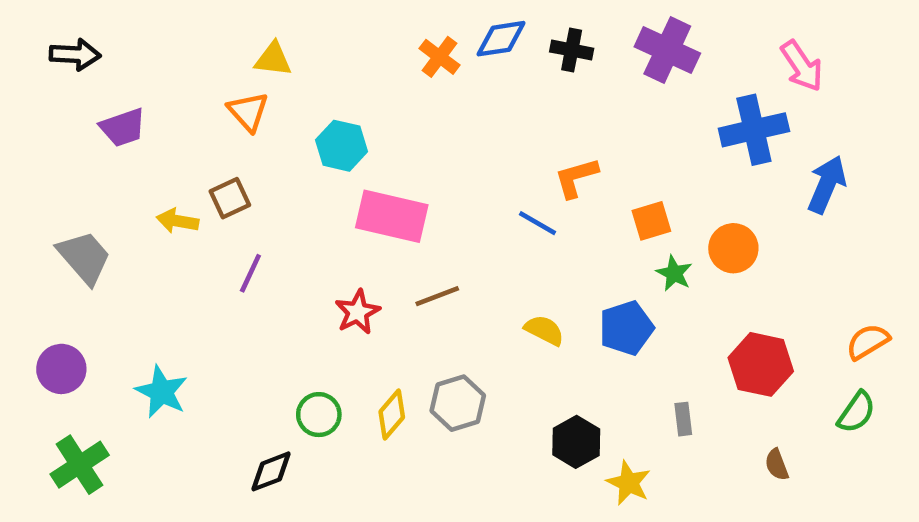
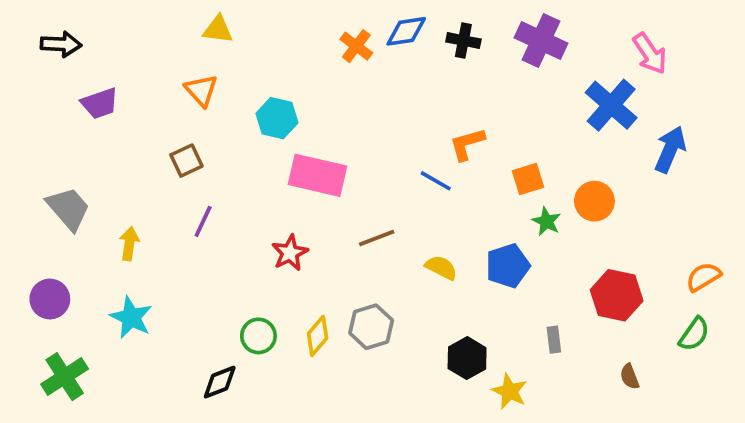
yellow triangle: (273, 59) -> (218, 29), moved
blue cross: (754, 130) -> (611, 105), turned -36
yellow arrow: (178, 221) -> (129, 244), moved, turned 88
brown line: (437, 296) -> (377, 238), moved

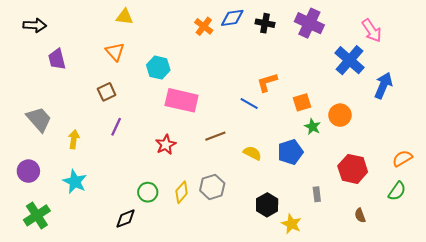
purple trapezoid: (100, 103) -> (57, 59), turned 95

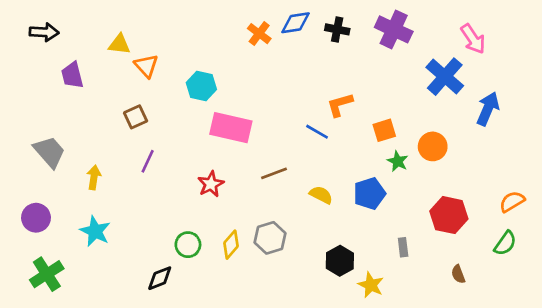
yellow triangle: (125, 17) -> (119, 44), moved

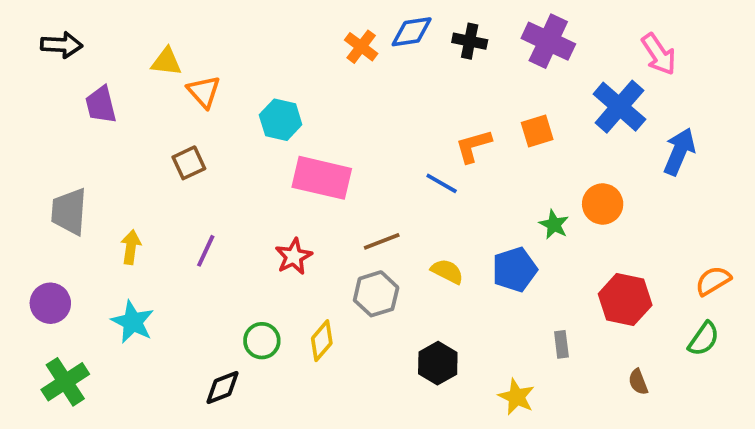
orange square: (384, 130) -> (537, 131), moved
gray trapezoid: (49, 152) -> (69, 211), turned -135
purple line: (148, 161) -> (206, 251), moved
gray hexagon: (270, 238) -> (376, 294), moved
black hexagon: (340, 261) -> (438, 363), moved

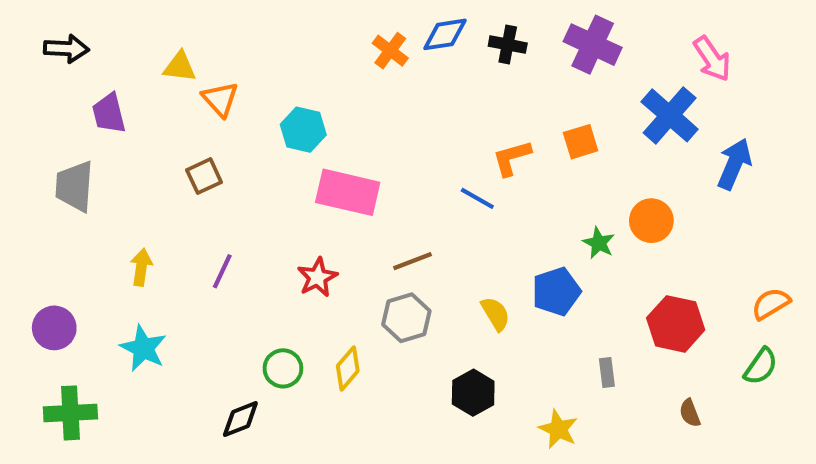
gray trapezoid: (69, 211) -> (74, 186), moved
yellow semicircle: (447, 271) -> (496, 314), moved, turned 32
green cross: (65, 382) -> (70, 413), turned 30

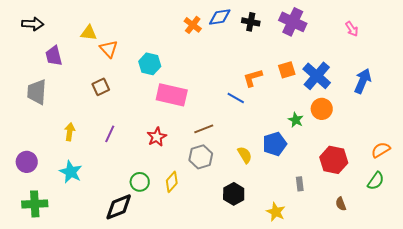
pink arrow: (712, 59) -> (352, 29), size x0.7
blue cross: (670, 115) -> (317, 76), moved
black diamond: (240, 419) -> (119, 207), size x1.4

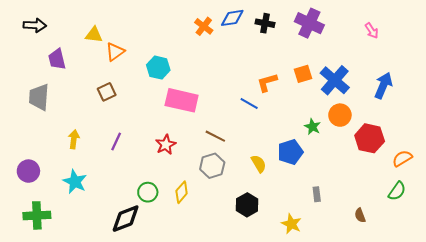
orange triangle: (109, 49) -> (115, 52), turned 36
brown line: (204, 129) -> (215, 136), turned 48
red hexagon: (334, 160) -> (370, 138), moved

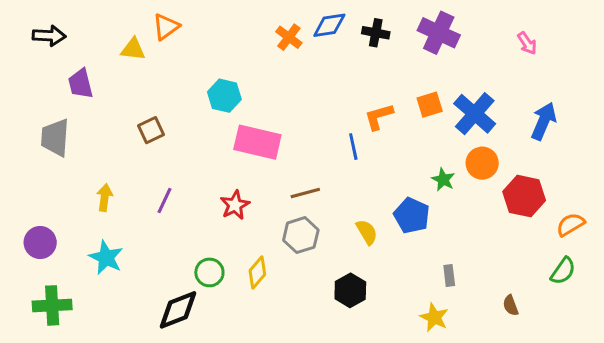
orange triangle: (115, 52) -> (166, 27), moved
blue line: (249, 103) -> (353, 147), turned 48
brown line: (215, 136) -> (305, 193), turned -42
blue pentagon: (290, 152) -> (412, 216), turned -30
yellow star: (291, 224) -> (434, 317), moved

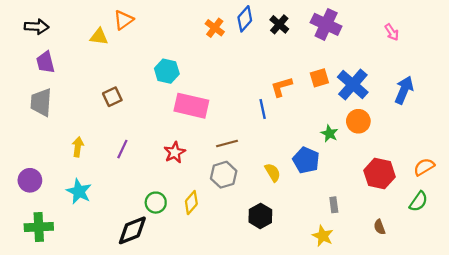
blue diamond: (329, 25) -> (245, 19), turned -40
black cross: (376, 33) -> (279, 24), turned 30
purple trapezoid: (81, 84) -> (45, 62), moved
red hexagon: (524, 196) -> (380, 174), moved

